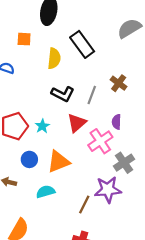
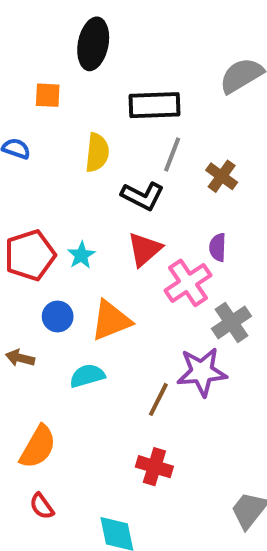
black rectangle: (82, 44) -> (154, 105), turned -56
yellow semicircle: (54, 58) -> (97, 153), moved
black L-shape: (63, 94) -> (143, 196), moved
gray line: (92, 95) -> (172, 154), moved

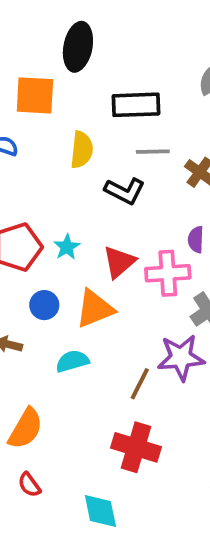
orange square: (48, 95) -> (35, 95), size x1.6
gray line: (172, 154) -> (153, 152), turned 68
red triangle: (145, 249) -> (119, 262), moved
pink cross: (188, 283) -> (168, 273), turned 30
red cross: (154, 467) -> (136, 447), size x1.4

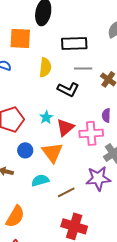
cyan star: (67, 247) -> (46, 117), moved
orange triangle: (95, 309) -> (52, 152), turned -45
brown line: (140, 384) -> (66, 192), moved, turned 36

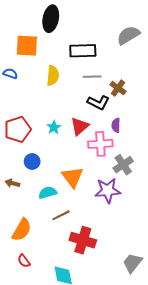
black L-shape: (68, 89) -> (98, 103), moved
red triangle: (65, 127) -> (80, 126), moved
orange triangle: (52, 152) -> (72, 177), moved
brown line: (66, 192) -> (61, 215), moved

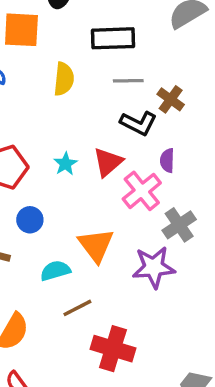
pink cross: (100, 144) -> (142, 191), turned -35

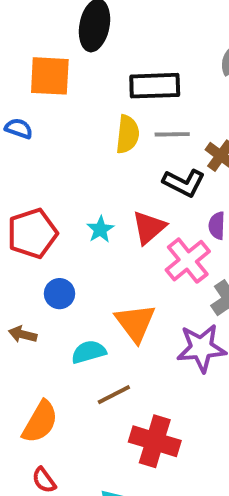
yellow semicircle: (64, 79) -> (128, 134), moved

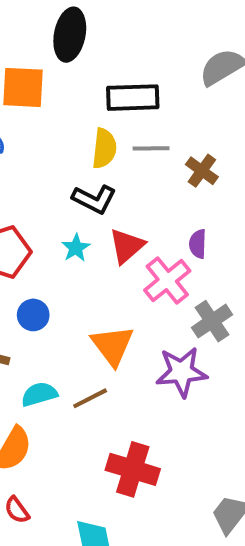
black L-shape: (184, 183) -> (94, 199), moved
cyan semicircle: (89, 352) -> (39, 394), moved
brown line: (114, 395) -> (90, 398), moved

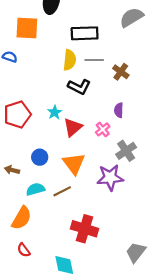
black L-shape: (94, 199) -> (79, 87), moved
red triangle: (127, 246) -> (73, 127), moved
pink cross: (167, 280) -> (103, 129), size x0.6
blue circle: (33, 315) -> (40, 157), moved

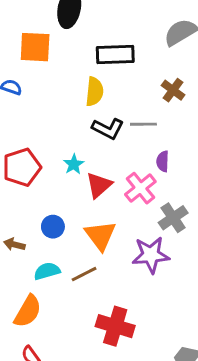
gray line: (94, 60) -> (143, 124), moved
brown cross: (121, 72) -> (173, 90), moved
pink cross: (103, 129) -> (140, 188), size x1.5

